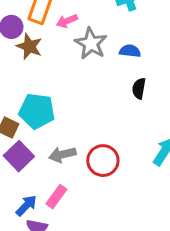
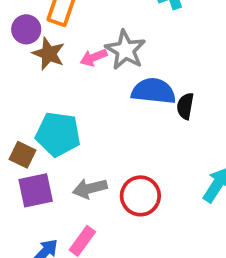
pink arrow: (67, 21) -> (94, 57), moved
blue semicircle: (130, 51) -> (153, 91), moved, size x1.6
purple square: (19, 156) -> (36, 190), turned 32

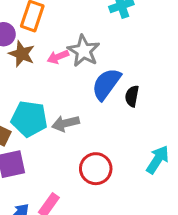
blue semicircle: (153, 91) -> (106, 84), turned -60
gray arrow: (90, 188) -> (65, 123), moved

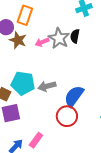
blue semicircle: (106, 84) -> (74, 96), moved
black semicircle: (132, 96) -> (75, 36), moved

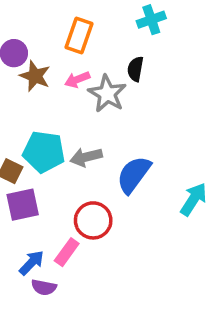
orange rectangle: (25, 15) -> (79, 36), moved
gray star: (59, 38) -> (107, 94), moved
red circle: (67, 116) -> (93, 220), moved

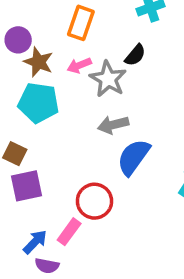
black semicircle: (135, 69) -> (135, 55), turned -150
cyan pentagon: (44, 152) -> (38, 103), moved
gray arrow: (86, 157) -> (113, 125), moved

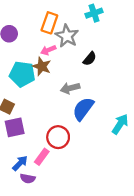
black semicircle: (135, 55) -> (90, 59), moved
brown star: (38, 62) -> (42, 66), moved
gray star: (108, 79) -> (67, 36), moved

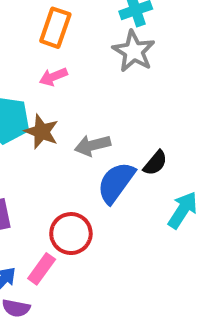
gray star: (67, 36) -> (134, 51), moved
black semicircle: (90, 59) -> (155, 163), moved
brown star: (42, 66) -> (42, 132), moved

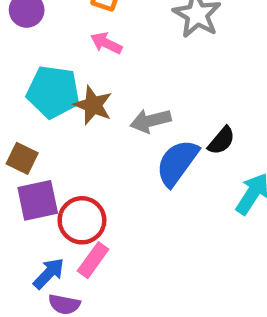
pink arrow: (53, 77) -> (106, 43), turned 48
red circle: (71, 234) -> (82, 220), moved

